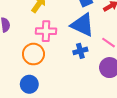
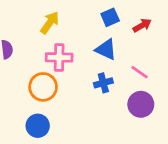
blue triangle: (82, 25) -> (106, 49), size x0.7

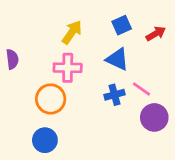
yellow arrow: (50, 23) -> (72, 32), moved
pink line: (139, 72) -> (142, 89), moved

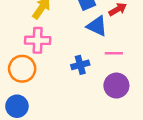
blue triangle: (117, 59) -> (97, 26), moved
pink line: (142, 89) -> (114, 53), moved, turned -36

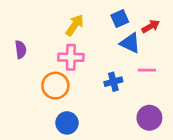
purple circle: (116, 86) -> (149, 118), moved
blue circle: (17, 106) -> (67, 123), moved

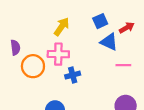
blue cross: (113, 82) -> (73, 75), moved
orange circle: (55, 86) -> (33, 66), moved

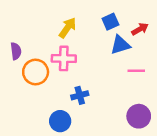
blue triangle: (109, 42) -> (120, 45), turned -42
blue cross: (73, 75) -> (80, 95), moved

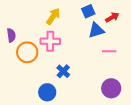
blue cross: (80, 95) -> (63, 71), turned -32

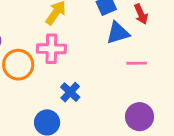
red arrow: (112, 17) -> (141, 14), turned 96

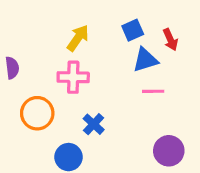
pink line: (137, 63) -> (153, 91), moved
orange circle: (18, 65) -> (37, 113), moved

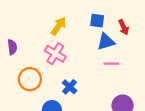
blue square: (133, 30) -> (97, 21), turned 32
pink cross: (73, 77) -> (55, 54), turned 30

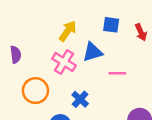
blue triangle: (106, 42) -> (93, 52), moved
pink line: (111, 64) -> (117, 73), moved

